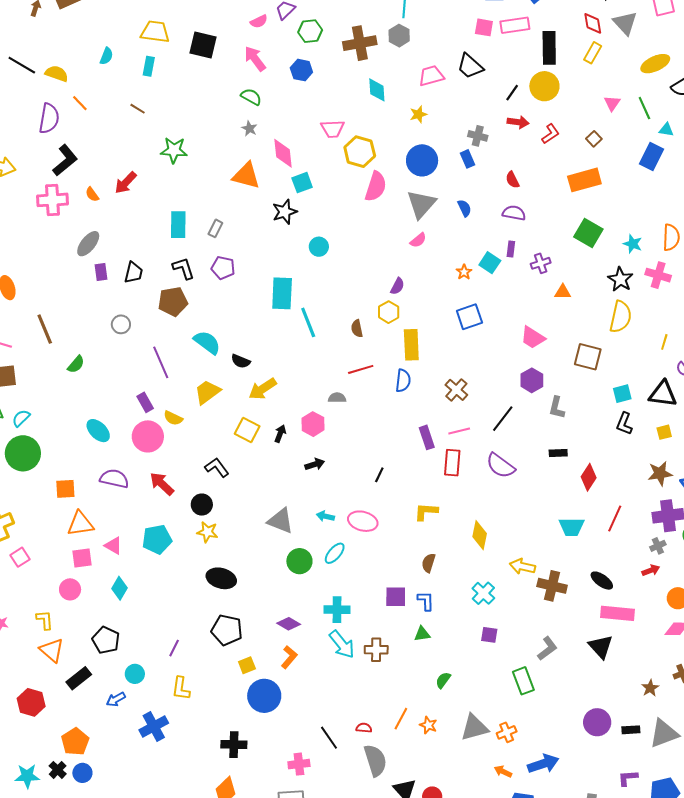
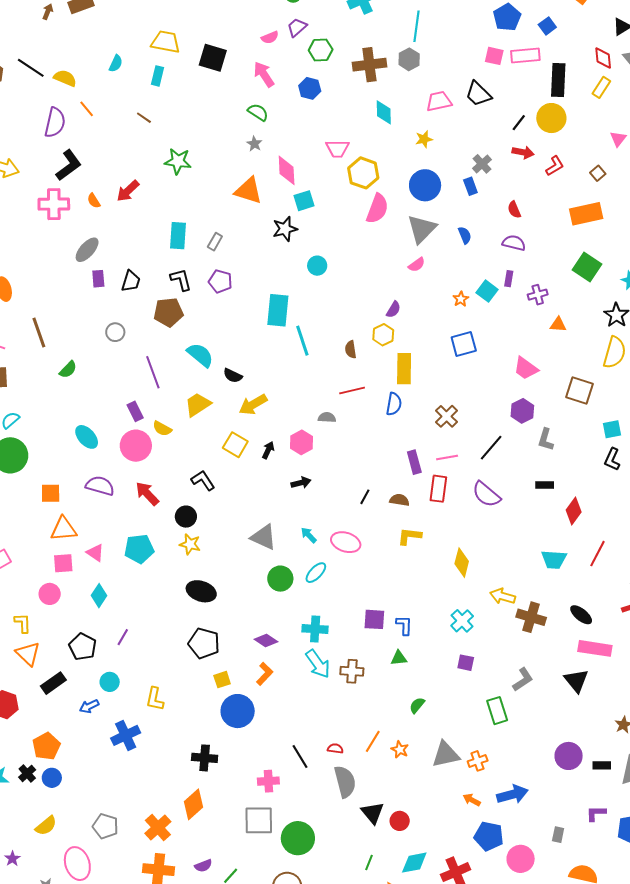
gray cross: (478, 136) -> (482, 164), turned 30
cyan arrow: (325, 516) -> (309, 535), turned 30
brown semicircle: (429, 563) -> (399, 500), moved, turned 78
purple line: (174, 648) -> (123, 637), moved

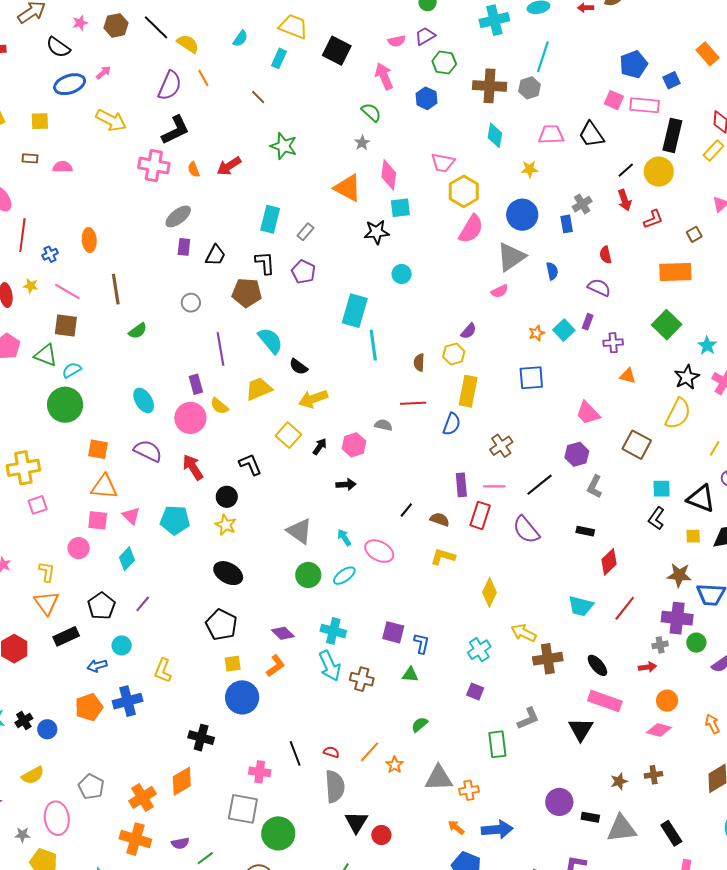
red arrow: (523, 152) -> (625, 200), turned 50
brown cross: (531, 617) -> (548, 659), turned -36
orange pentagon: (46, 746) -> (89, 707), moved

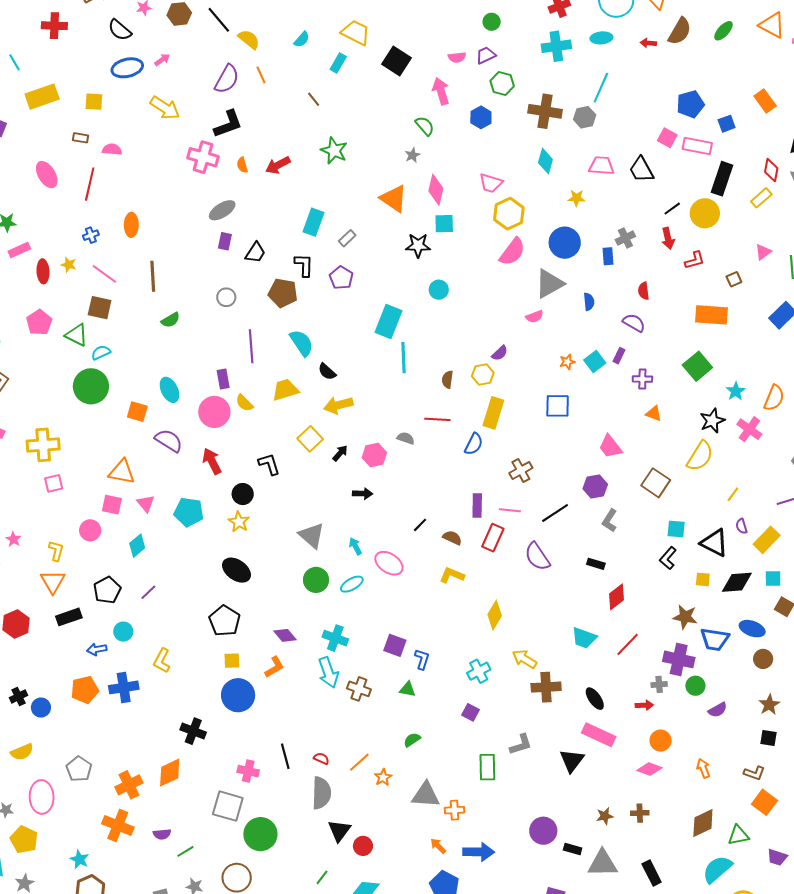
red line: (22, 235) -> (90, 184), moved
orange square: (98, 449) -> (137, 412), moved

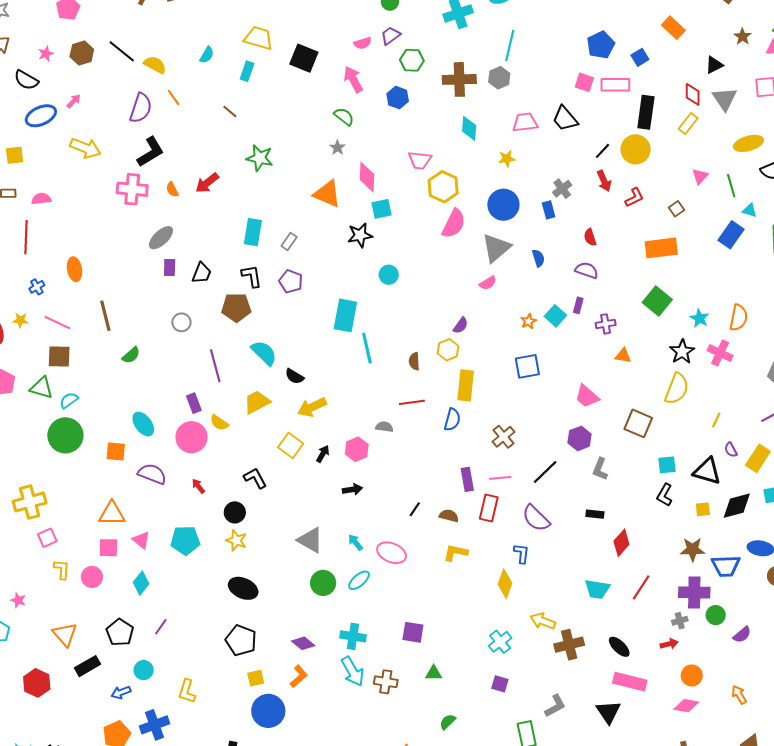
red arrow: (212, 461) -> (198, 486), size x0.6
yellow L-shape: (56, 551) -> (62, 569), moved
blue L-shape: (422, 659) -> (522, 553), moved

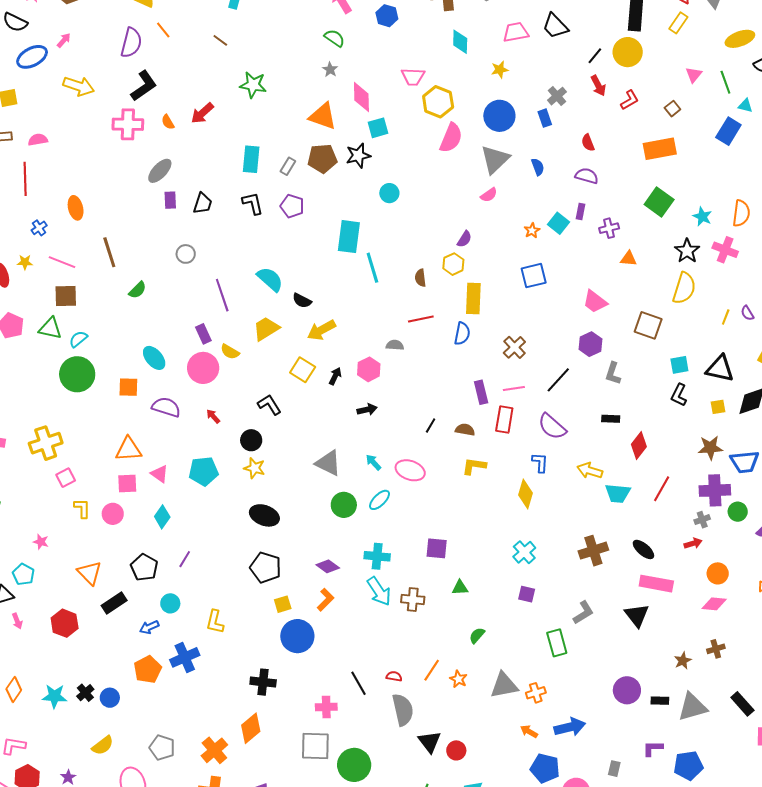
brown pentagon: (236, 307) -> (322, 158), moved
purple semicircle: (731, 450) -> (747, 313), moved
yellow arrow: (543, 621) -> (590, 471), moved

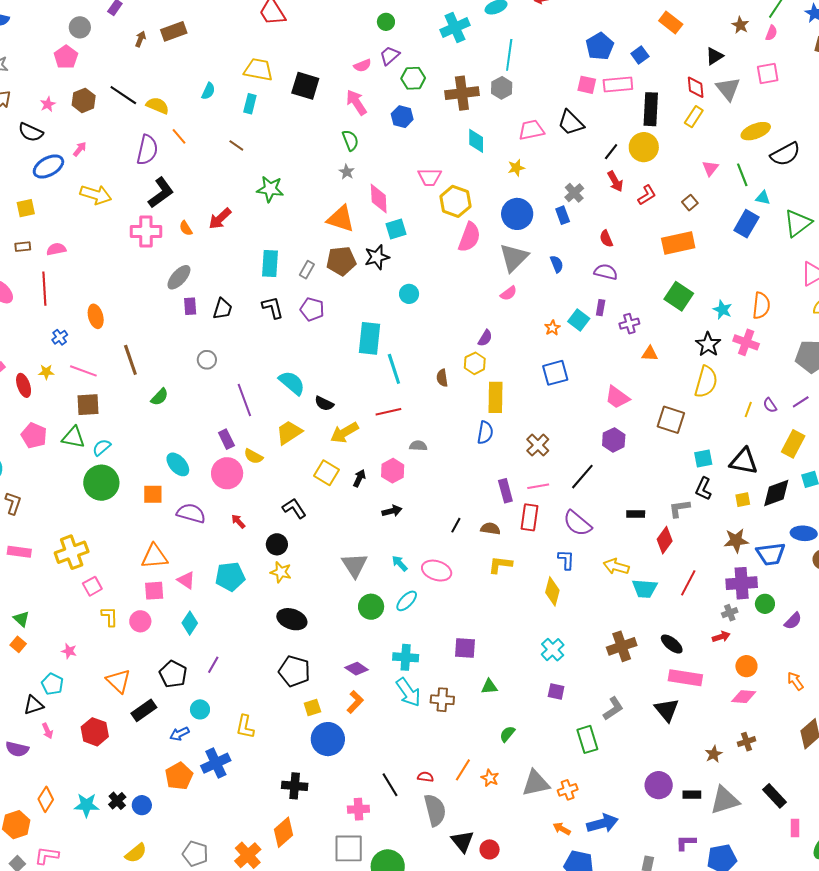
green semicircle: (335, 38) -> (350, 140), turned 35
red line: (421, 319) -> (388, 412), moved
gray L-shape: (613, 373) -> (679, 508), moved, turned 65
gray triangle: (328, 463) -> (355, 565), turned 32

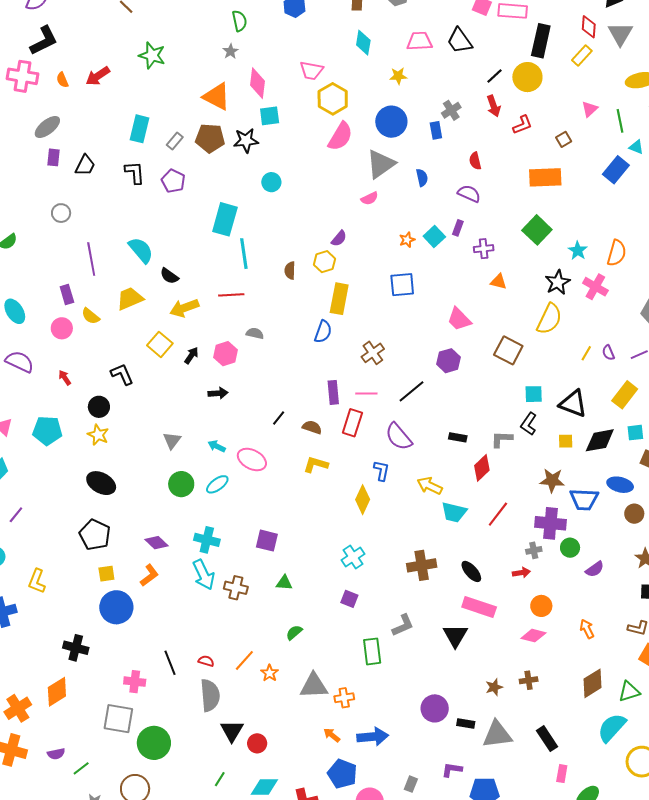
pink circle: (227, 473) -> (62, 328), size x0.7
cyan arrow: (400, 563) -> (217, 446), turned -30
gray triangle: (355, 565) -> (172, 440), size x0.7

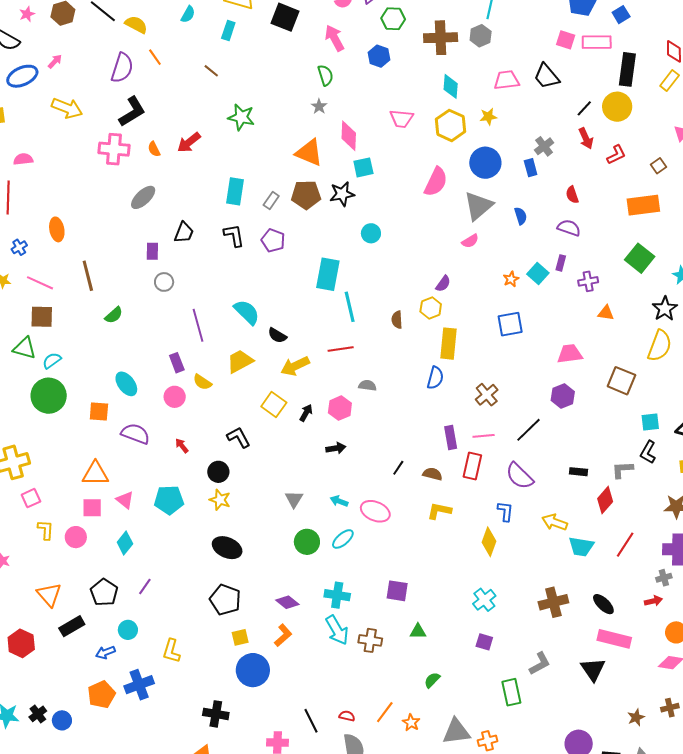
yellow hexagon: (333, 99) -> (451, 125), moved
purple rectangle: (53, 157) -> (152, 251), moved
pink trapezoid: (459, 319) -> (570, 354), turned 132

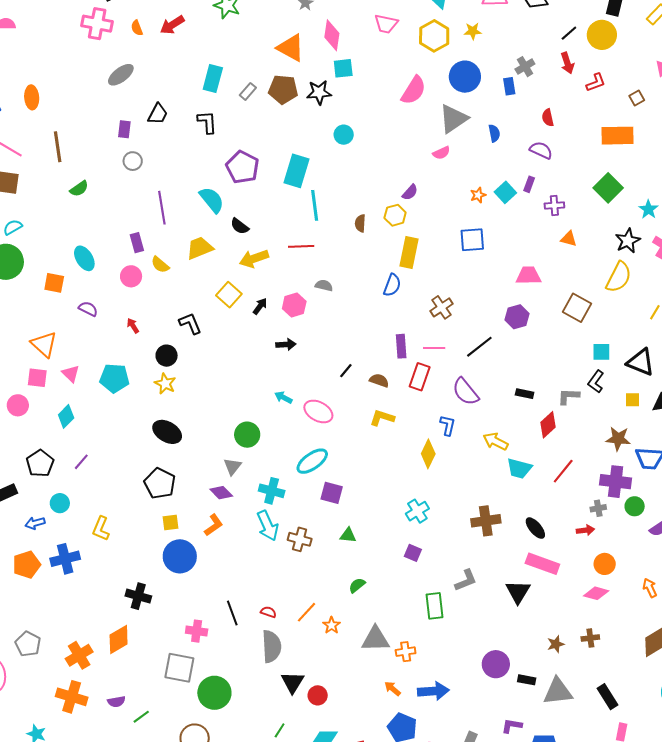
purple pentagon: (273, 241) -> (243, 167), moved, size x1.4
purple semicircle: (135, 434) -> (88, 309), size x0.7
orange triangle: (95, 474) -> (44, 344), turned 36
gray triangle: (294, 499) -> (232, 466), moved
cyan ellipse: (343, 539) -> (312, 461), moved, size x1.4

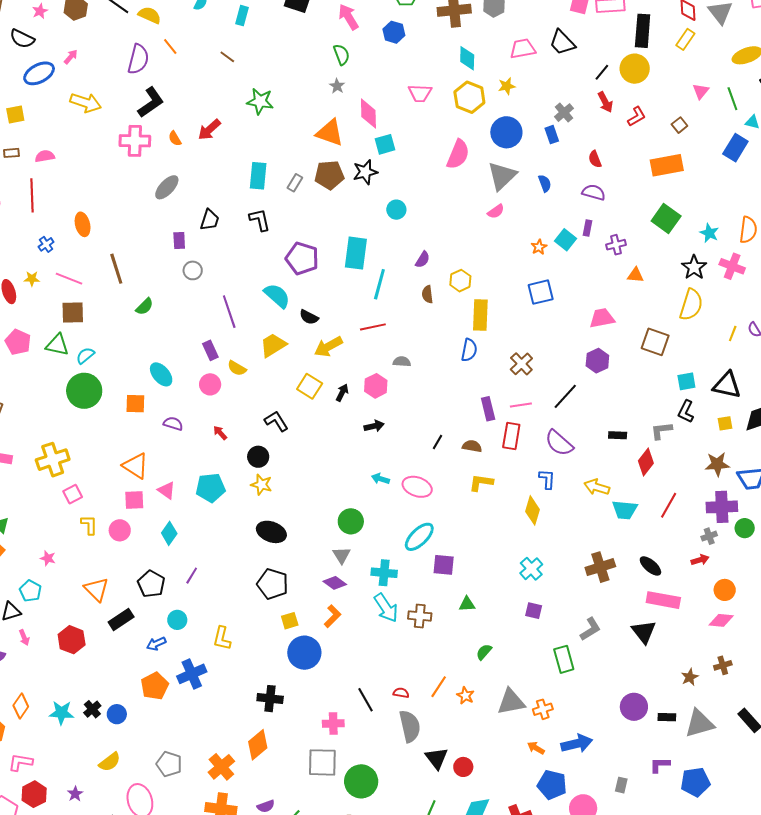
purple semicircle: (410, 192) -> (423, 260), moved
cyan line: (315, 205) -> (379, 284), turned 32

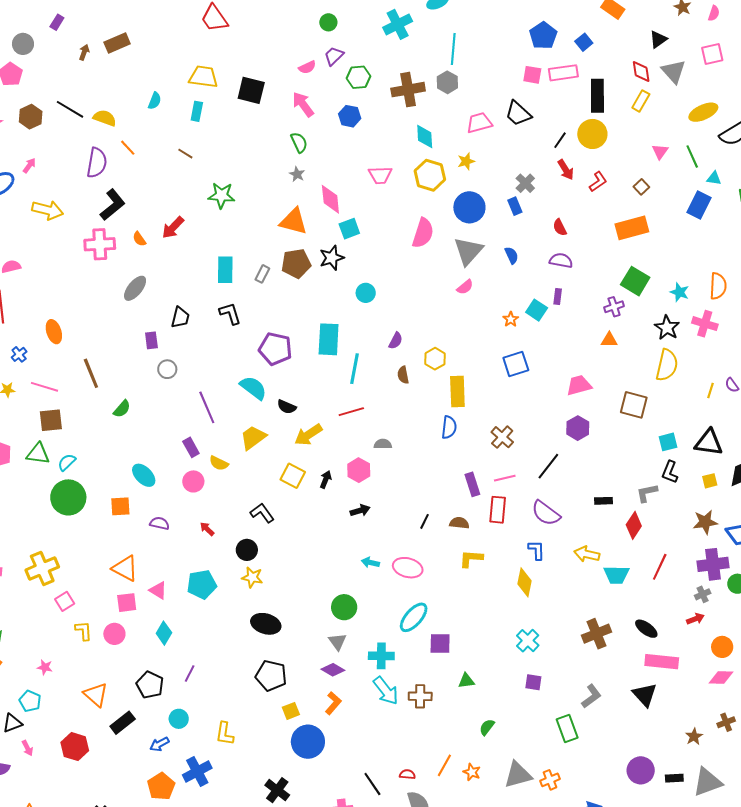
purple cross: (616, 245) -> (614, 307), moved
black cross: (270, 699) -> (277, 790), turned 35

